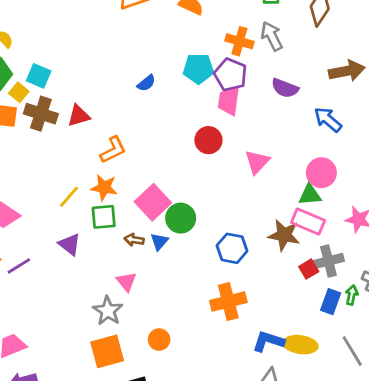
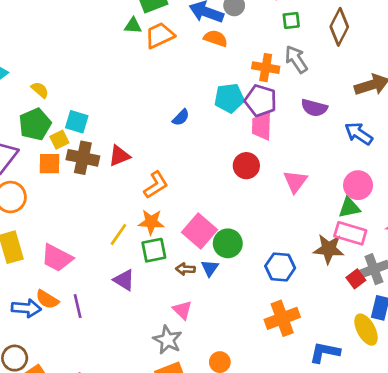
yellow square: (19, 92) -> (59, 140), turned 30
purple line: (19, 266) -> (78, 306), turned -65
yellow ellipse: (300, 345) -> (366, 330), moved, turned 60

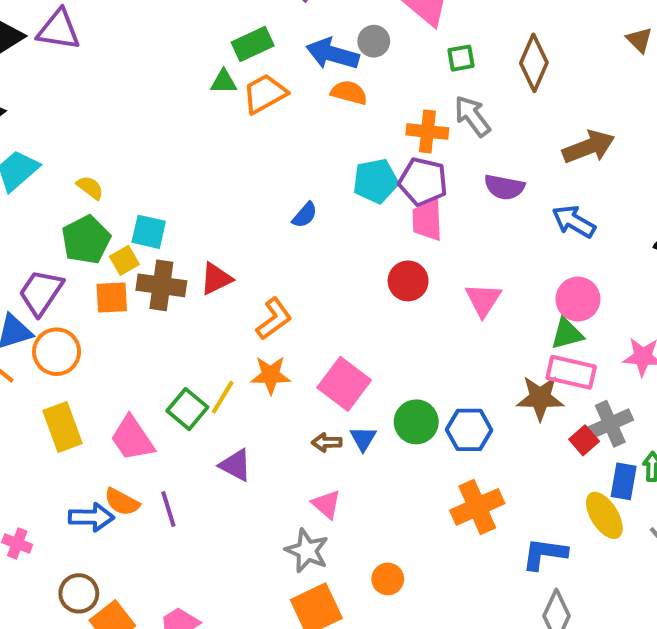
green circle: (228, 243) -> (416, 422), moved
green square: (154, 250) -> (187, 409), moved, turned -35
pink trapezoid: (57, 258) -> (132, 438), turned 32

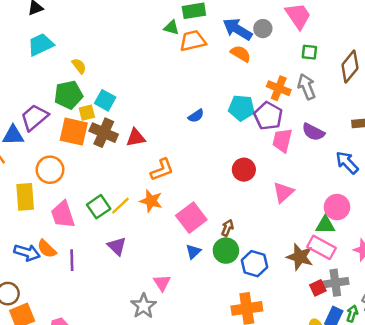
pink trapezoid: (427, 220) -> (282, 140), moved
orange square: (112, 297) -> (74, 132), size x1.4
orange circle: (57, 352) -> (50, 170), moved
brown arrow: (327, 442) -> (227, 228), moved, turned 98

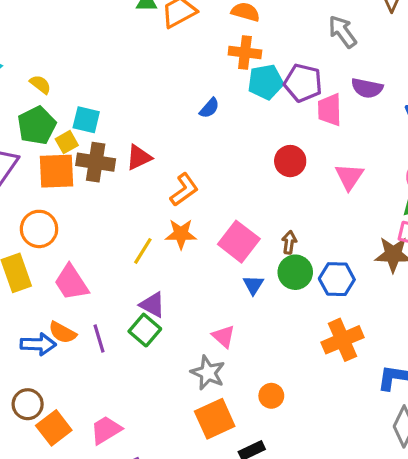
orange cross: (279, 88) -> (245, 53), moved
green square: (99, 207) -> (145, 330), moved

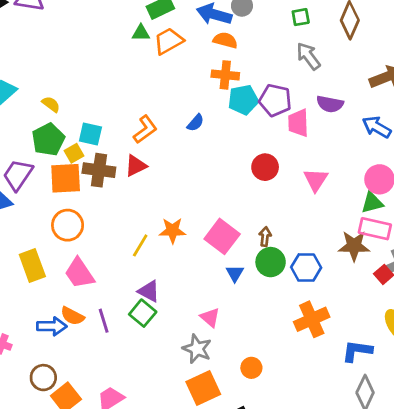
orange L-shape: (184, 190) -> (145, 129), moved
orange circle: (39, 229) -> (68, 225), moved

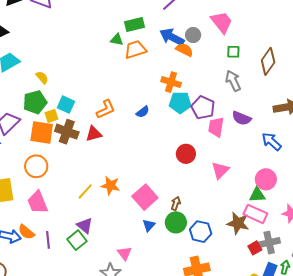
orange semicircle: (225, 40) -> (184, 50), moved

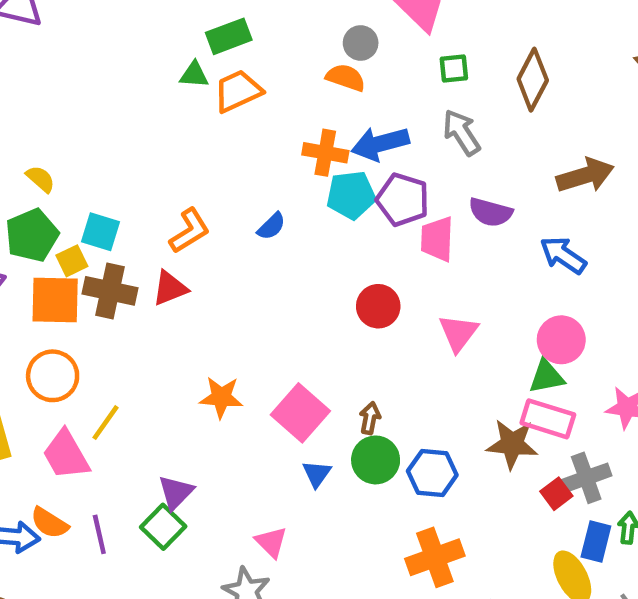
blue arrow: (172, 37) -> (380, 144), moved, turned -35
yellow line: (85, 191) -> (105, 423), moved
purple triangle: (85, 225) -> (176, 492), turned 42

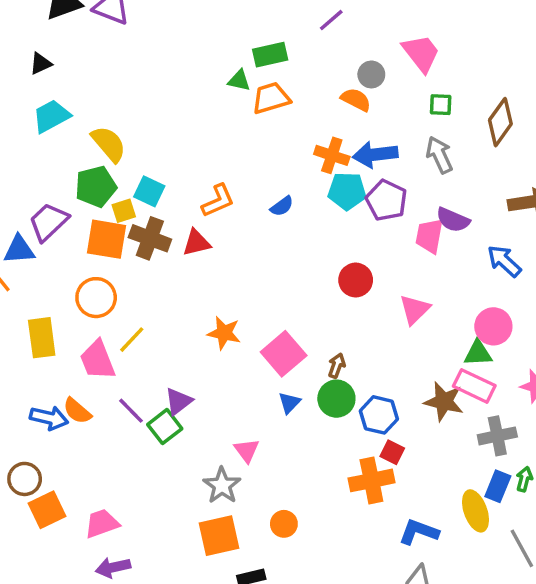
yellow semicircle: (41, 179) -> (109, 144), size x1.6
pink trapezoid: (437, 239) -> (429, 236), moved
red square: (556, 494) -> (392, 452), moved, turned -35
purple line: (99, 534) -> (131, 411), moved, turned -40

